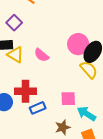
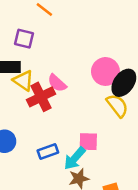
purple square: (14, 23) -> (24, 39), turned -35
red cross: (26, 91) -> (41, 97), moved, turned -30
cyan arrow: (86, 114) -> (75, 158), moved, turned -84

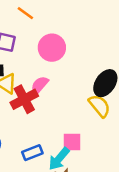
pink circle: (105, 71) -> (52, 48), moved
pink semicircle: (57, 83) -> (40, 85), turned 90

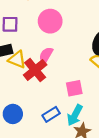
pink square: (72, 142) -> (74, 88), moved

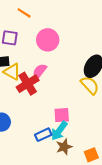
pink square: (74, 88) -> (62, 115), moved
blue rectangle: (51, 114) -> (43, 135), moved

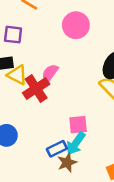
pink circle: (48, 40) -> (76, 25), moved
brown star: (64, 147) -> (67, 162), moved

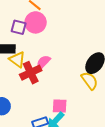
pink circle: (76, 25) -> (36, 22), moved

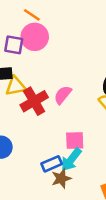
yellow triangle: (17, 60) -> (16, 86), turned -42
pink semicircle: (43, 62) -> (63, 95), moved

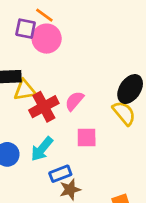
purple square: (14, 45) -> (26, 29), moved
pink square: (75, 140) -> (87, 138), moved
cyan arrow: (71, 160) -> (42, 149), moved

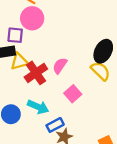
purple square: (26, 29) -> (15, 35), moved
pink square: (87, 138) -> (73, 94), turned -35
cyan arrow: (42, 149) -> (38, 107), turned -100

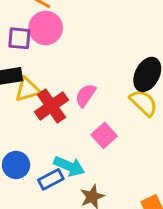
purple square: (15, 35) -> (19, 38), moved
cyan arrow: (38, 107) -> (69, 166), moved
blue rectangle: (55, 125) -> (51, 179), moved

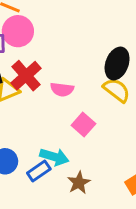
pink semicircle: (85, 95) -> (62, 89), turned -110
red cross: (51, 106) -> (26, 76), moved

